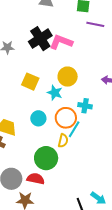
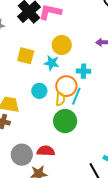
yellow semicircle: (63, 141) -> (60, 99), moved
green circle: (46, 158) -> (65, 121), moved

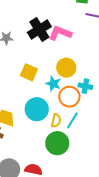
cyan cross: (84, 71) -> (85, 86), moved
orange circle: (66, 86) -> (69, 97), moved
cyan circle: (39, 91) -> (37, 109), size x1.5

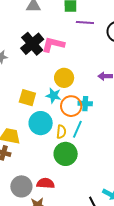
yellow square: (29, 72) -> (27, 98), moved
cyan cross: (85, 86) -> (85, 104), moved

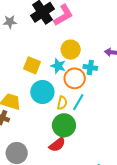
pink L-shape: (53, 44) -> (63, 15), turned 130
cyan cross: (85, 104) -> (90, 67), moved
red semicircle: (46, 183) -> (57, 145), moved, turned 132

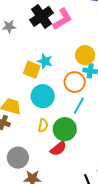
yellow circle: (71, 50) -> (85, 55), moved
cyan star: (58, 66) -> (45, 61), moved
yellow semicircle: (62, 103) -> (43, 125), moved

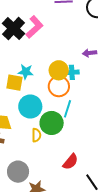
yellow circle: (85, 55) -> (59, 70), moved
green circle: (65, 129) -> (52, 123), moved
red semicircle: (58, 149) -> (70, 162), moved

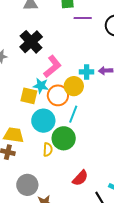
pink L-shape: (34, 27) -> (52, 66), moved
cyan cross: (72, 72) -> (87, 72), moved
orange circle: (59, 86) -> (58, 95), moved
cyan line: (68, 109) -> (73, 114), moved

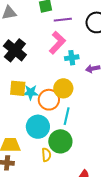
pink L-shape: (52, 66) -> (57, 43), moved
cyan cross: (87, 72) -> (72, 58), moved
yellow square: (29, 96) -> (18, 88), moved

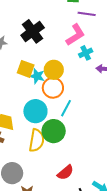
cyan cross: (72, 58) -> (86, 53), turned -32
yellow circle: (63, 88) -> (54, 70), moved
yellow semicircle: (46, 155) -> (37, 140), size x1.6

